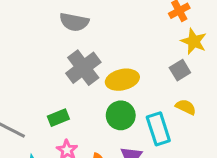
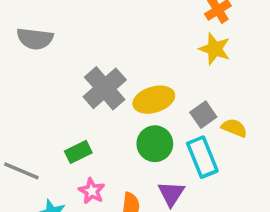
gray semicircle: (74, 22) -> (35, 39), moved
yellow star: (194, 41) -> (215, 49), moved
gray square: (180, 70) -> (203, 115), moved

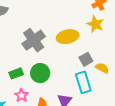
yellow ellipse: (154, 100) -> (68, 37), moved
green circle: (155, 144) -> (40, 73), moved

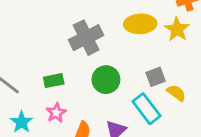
yellow ellipse: (68, 37) -> (140, 24), moved
green circle: (40, 73) -> (106, 80), moved
cyan rectangle: (83, 82) -> (146, 109), turned -30

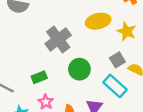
yellow star: (177, 29) -> (127, 31), moved

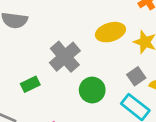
green rectangle: (39, 77) -> (30, 84), moved

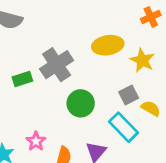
green rectangle: (30, 84) -> (22, 79), moved

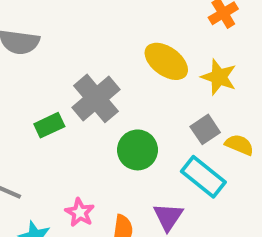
yellow ellipse: (108, 45) -> (166, 61), turned 52

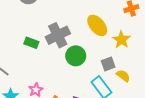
green rectangle: (49, 125) -> (31, 43), turned 32
green circle: (138, 150) -> (76, 56), moved

